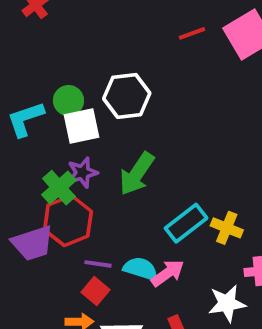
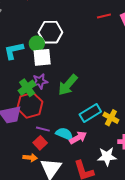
white hexagon: (127, 96) -> (50, 32), moved

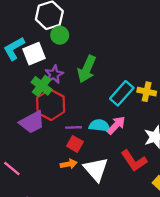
green circle: (37, 44) -> (60, 35), moved
white square: (42, 57) -> (34, 54), moved

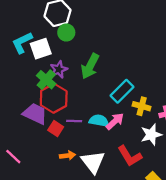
yellow cross: (147, 92) -> (142, 106), moved
purple trapezoid: (32, 122) -> (35, 114), turned -130
red square: (75, 144) -> (56, 128), moved

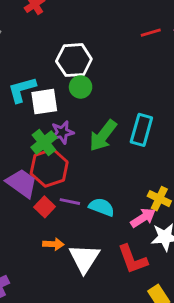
cyan rectangle: (122, 91) -> (141, 130), moved, turned -40
pink arrow: (115, 121) -> (143, 218), moved

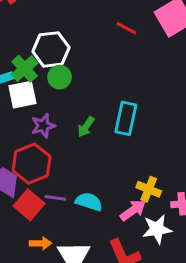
red line: (151, 33) -> (126, 28), moved, turned 48
green arrow: (103, 136) -> (86, 127), size x0.6
green cross: (44, 142) -> (25, 69), moved
red square: (45, 207) -> (29, 205), size x1.4

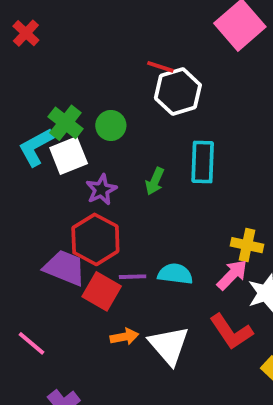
red line: (126, 28) -> (160, 67), moved
white hexagon: (51, 49) -> (178, 92), moved

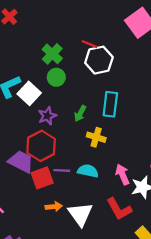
green cross: (65, 123) -> (52, 54), moved
white square: (69, 156) -> (29, 93), turned -30
yellow cross: (247, 245) -> (96, 137), moved
pink arrow: (232, 275) -> (123, 174), turned -72
red square: (102, 291) -> (42, 178), turned 35

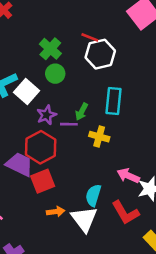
purple line: (62, 170) -> (69, 124), moved
cyan semicircle: (88, 171) -> (93, 195), moved, turned -84
pink arrow: (123, 174) -> (128, 176), turned -42

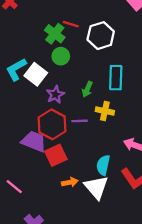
red line: (90, 37) -> (71, 24), moved
purple line: (69, 124) -> (80, 121), moved

